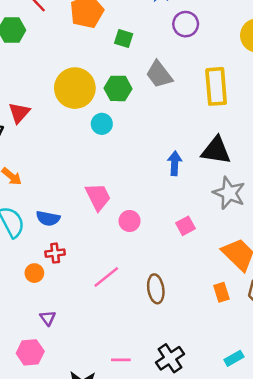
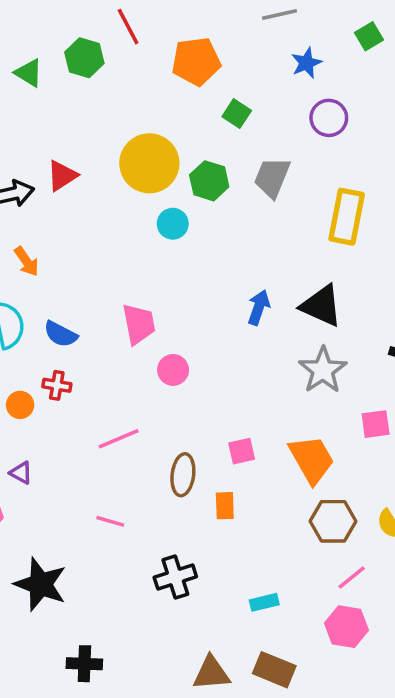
gray trapezoid: (159, 74) -> (272, 177), turned 44
pink square: (185, 226) -> (242, 451), moved
orange rectangle: (221, 292) -> (225, 506), moved
purple triangle: (48, 318) -> (21, 473), turned -42
pink line: (121, 360) -> (110, 521), moved

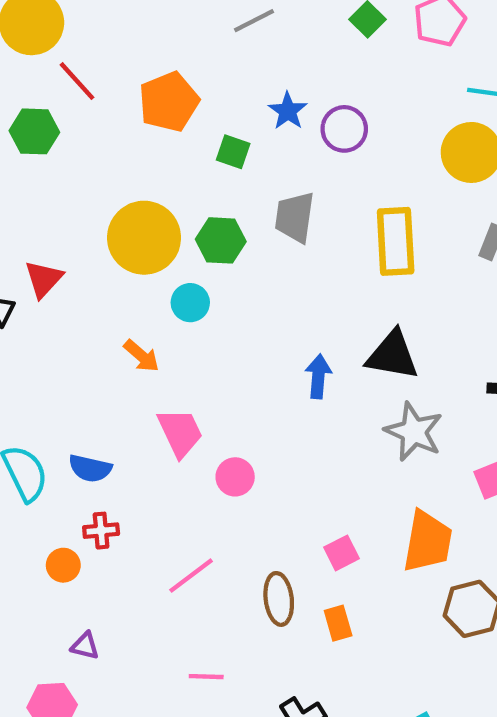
blue star: (306, 63) -> (288, 111), moved
orange arrow: (26, 261) -> (141, 356), moved
orange trapezoid: (312, 459) -> (428, 542), turned 54

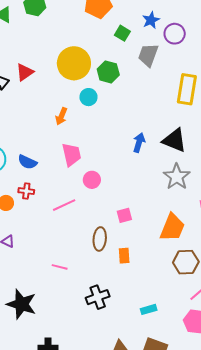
gray trapezoid: (295, 217) -> (148, 55), moved
orange arrow: (141, 356) -> (61, 116), turned 60
pink square: (342, 553) -> (124, 215), moved
pink line: (191, 576) -> (64, 205), moved

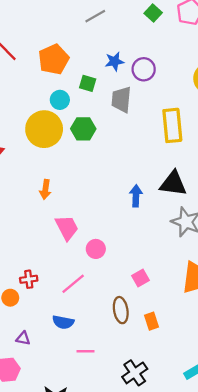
blue star: (151, 20) -> (114, 61), turned 30
cyan circle: (88, 97) -> (60, 100), moved
blue semicircle: (27, 162) -> (63, 322), moved

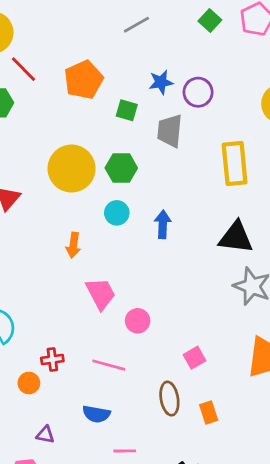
cyan circle: (60, 100) -> (117, 213), moved
blue arrow: (136, 196) -> (163, 224), moved
pink line: (73, 284) -> (109, 365), turned 55

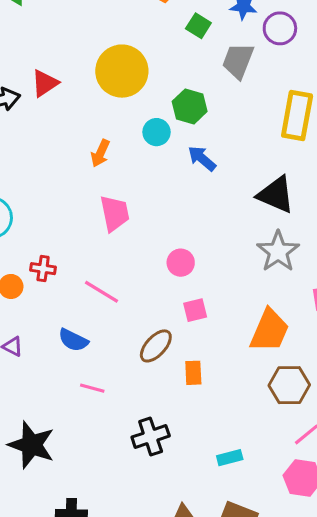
green hexagon: (121, 168) -> (190, 106), moved
blue arrow: (163, 224) -> (202, 158), turned -68
pink circle: (138, 321) -> (181, 263), moved
brown ellipse: (169, 399) -> (156, 346), turned 36

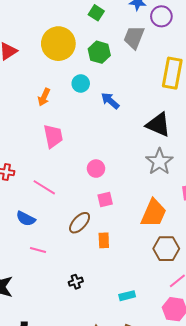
green square: (198, 26) -> (96, 13), moved
green hexagon: (190, 106) -> (99, 52), moved
black cross: (151, 437) -> (76, 282), size x0.6

